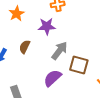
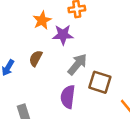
orange star: (17, 14) -> (42, 20), moved
purple semicircle: (53, 78) -> (68, 97), turned -42

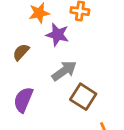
purple semicircle: (68, 97) -> (23, 100), moved

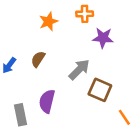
purple star: (57, 35) -> (103, 38), moved

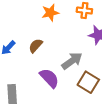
purple semicircle: (47, 101) -> (49, 78), moved, turned 115

